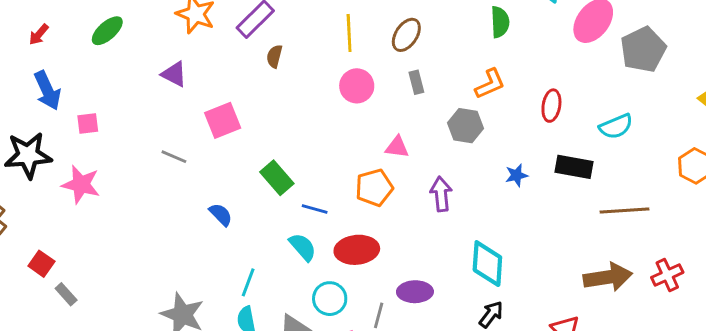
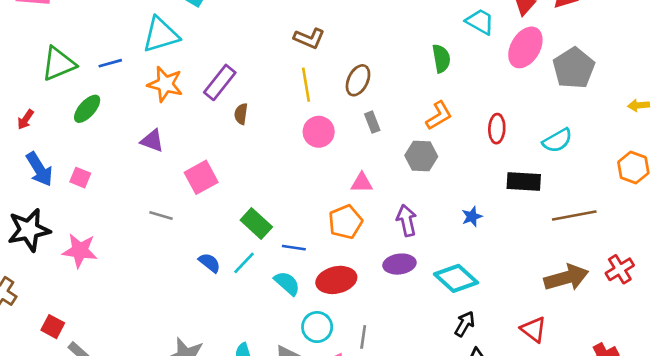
pink square: (88, 124) -> (80, 178), moved, turned 36
blue star: (517, 175) -> (472, 217), moved
cyan diamond: (487, 264) -> (456, 278), turned -45
cyan line: (248, 282) -> (244, 263), moved, turned 30
purple ellipse: (415, 292) -> (399, 264), moved

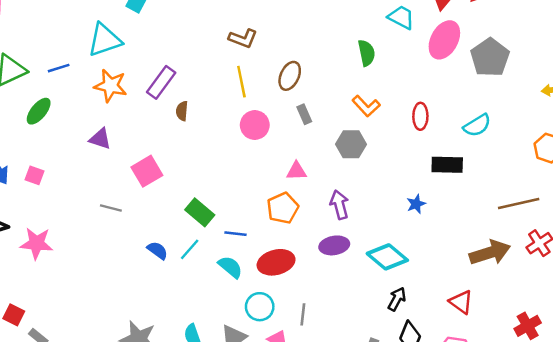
orange L-shape: (439, 116) -> (366, 106), turned 80
brown line: (574, 216) -> (519, 203), moved
blue star: (472, 217) -> (416, 204), moved

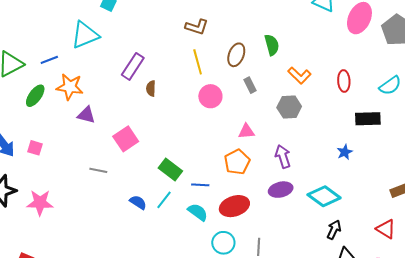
green semicircle: (366, 53) -> (272, 45), moved
orange star: (110, 86) -> (70, 87), moved

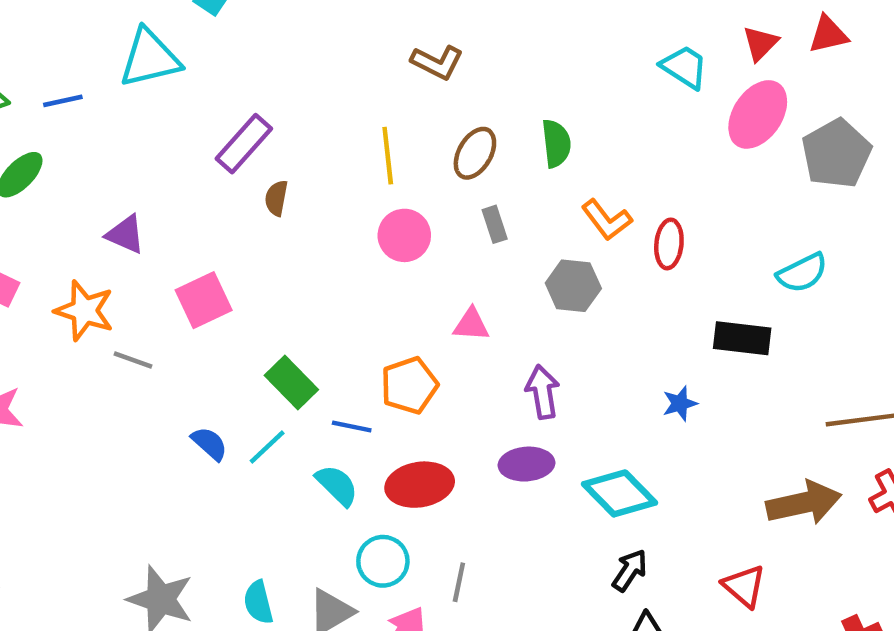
brown L-shape: (197, 27) -> (437, 62), moved
red ellipse: (344, 81) -> (669, 244), moved
orange star: (70, 87) -> (84, 311), moved
orange pentagon: (237, 162) -> (409, 385), moved

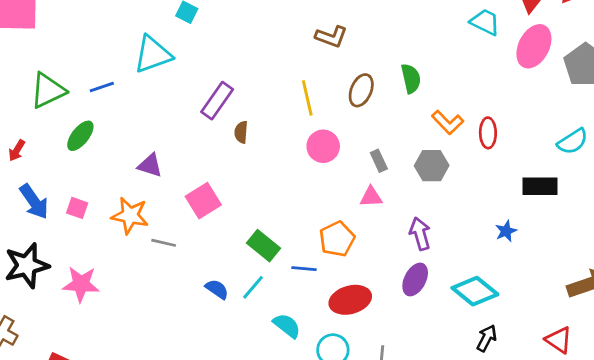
gray rectangle: (495, 224) -> (379, 161), moved
purple ellipse: (526, 464) -> (415, 279), turned -52
cyan semicircle: (337, 485) -> (287, 326), moved

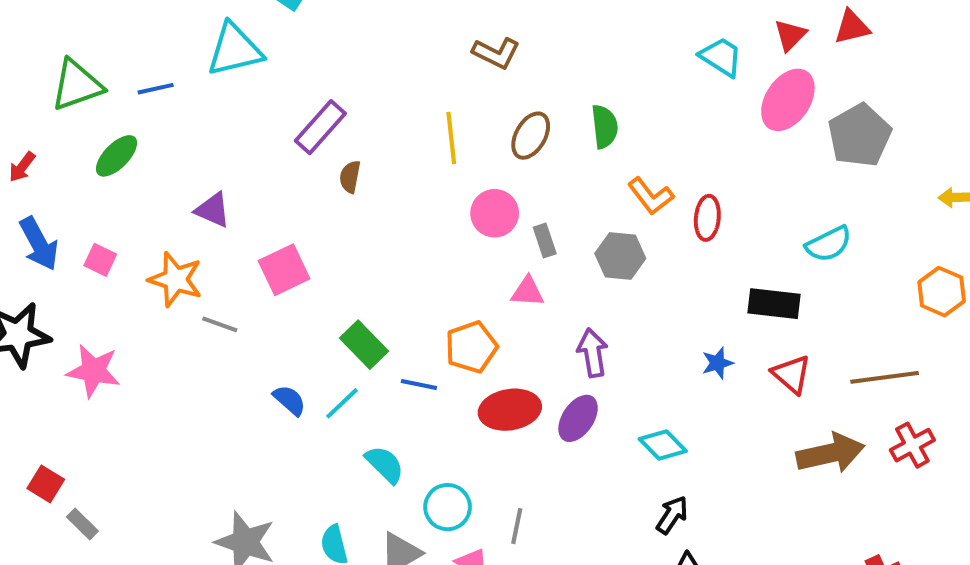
pink circle: (323, 146) -> (495, 213), moved
cyan diamond: (475, 291) -> (663, 445), size x0.7
red ellipse: (350, 300) -> (510, 410), moved
red triangle: (559, 340) -> (791, 374), moved

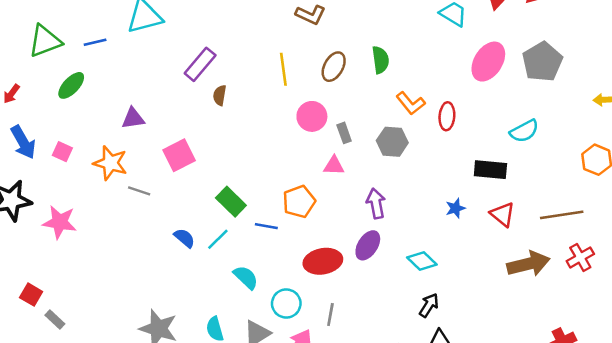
pink ellipse: (788, 100) -> (488, 62), moved
purple triangle: (213, 210) -> (133, 118), turned -30
red ellipse: (510, 410) -> (323, 261), moved

